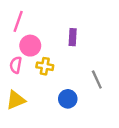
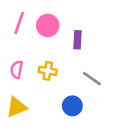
pink circle: (30, 46) -> (48, 25), moved
gray line: (97, 79) -> (92, 79), moved, turned -30

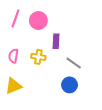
purple rectangle: (78, 40) -> (56, 41), moved
blue circle: (72, 106) -> (70, 85), moved

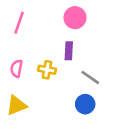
pink circle: (38, 21) -> (75, 18), moved

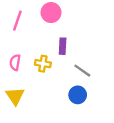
pink circle: (75, 18) -> (51, 13), moved
yellow triangle: (16, 105) -> (15, 96), turned -42

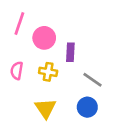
pink circle: (51, 13) -> (44, 38), moved
yellow triangle: (15, 96) -> (45, 108), moved

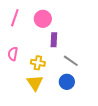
pink circle: (44, 38) -> (43, 19), moved
yellow cross: (48, 72) -> (38, 63), moved

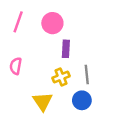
gray line: (71, 61) -> (87, 75), turned 49
yellow cross: (38, 63) -> (61, 77), moved, turned -32

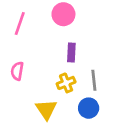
pink circle: (52, 23) -> (63, 14), moved

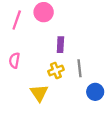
pink circle: (63, 14) -> (44, 12), moved
blue circle: (89, 108) -> (95, 92), moved

